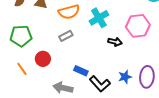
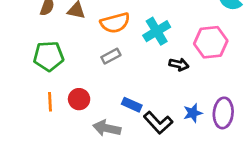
red circle: (43, 59) -> (79, 99), moved
orange line: (22, 69) -> (50, 102), turned 32

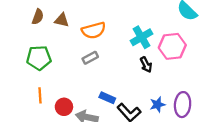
cyan cross: (157, 31) -> (141, 37), moved
black arrow: (179, 64) -> (146, 65), turned 49
red circle: (79, 99) -> (64, 107), moved

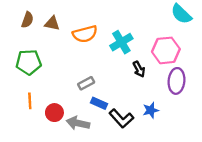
cyan cross: (141, 37) -> (121, 42), moved
gray rectangle: (90, 58) -> (86, 83), moved
purple ellipse: (183, 105) -> (177, 81), moved

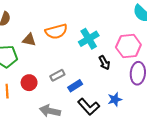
brown triangle: (52, 23) -> (29, 40), moved
blue rectangle: (99, 103) -> (75, 86), moved, turned -56
red circle: (54, 113) -> (29, 83), moved

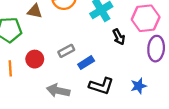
blue star: (115, 99) -> (139, 86), moved
black L-shape: (89, 107) -> (101, 86), turned -30

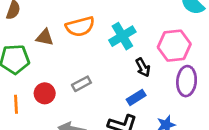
blue rectangle: (86, 63) -> (136, 97), moved

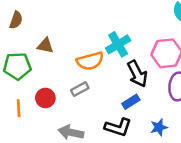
orange semicircle: (80, 26) -> (90, 61), moved
black arrow: (143, 67) -> (137, 74), size x1.5

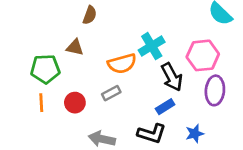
brown semicircle: (16, 20) -> (90, 15), moved
orange line: (19, 108) -> (41, 103), moved

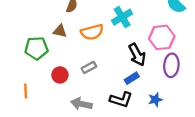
cyan cross: (152, 46) -> (122, 17), moved
orange semicircle: (122, 64) -> (92, 32), moved
orange line: (41, 103) -> (26, 91), moved

